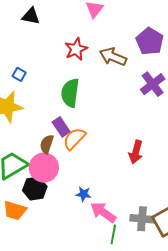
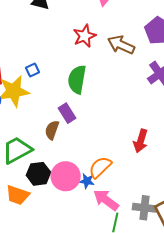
blue square: (19, 74) -> (32, 70), moved, turned 32
orange semicircle: (74, 139) -> (100, 167), moved
pink circle: (44, 168) -> (66, 176), moved

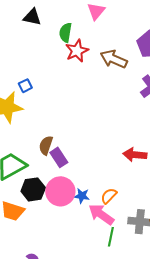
green semicircle: (77, 79) -> (65, 33), moved, size x0.7
purple rectangle: (67, 113) -> (59, 157), moved
red arrow: (141, 141) -> (135, 155), turned 80
orange semicircle: (100, 167) -> (109, 196), moved, size x0.7

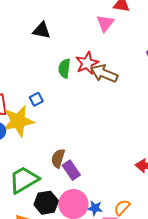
green semicircle: (65, 33) -> (64, 68), moved
brown arrow: (114, 59) -> (104, 74), moved

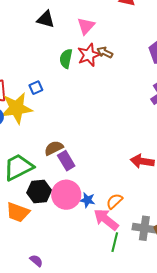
pink triangle: (105, 23) -> (86, 26), moved
brown arrow: (104, 74) -> (105, 52), moved, size x0.6
brown semicircle: (58, 158) -> (54, 148), turned 42

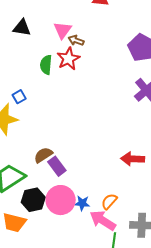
brown arrow: (105, 52) -> (76, 40), moved

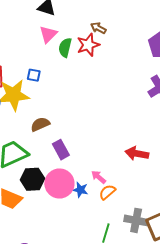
pink triangle: (63, 30) -> (48, 34), moved
blue square: (19, 97) -> (34, 75), turned 32
brown semicircle: (43, 155) -> (40, 124), moved
pink arrow: (103, 220) -> (99, 177), moved, size x0.6

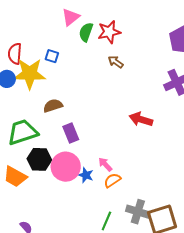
brown arrow: (98, 28) -> (116, 62), moved
red arrow: (137, 153) -> (141, 119), moved

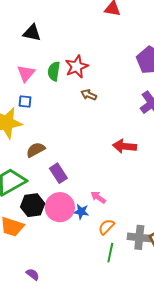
pink triangle: (71, 17) -> (26, 73), moved
orange semicircle: (112, 180) -> (106, 227), moved

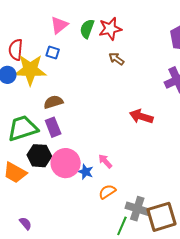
purple rectangle: (58, 173) -> (53, 127), moved
green line: (110, 253) -> (122, 226), moved

